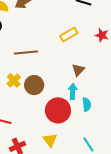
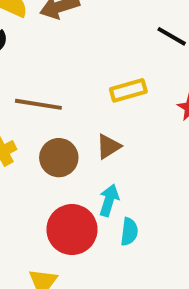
brown triangle: (78, 70) -> (108, 146), moved
brown circle: (34, 85) -> (59, 158), moved

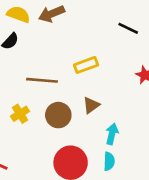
yellow rectangle: (128, 90) -> (86, 65), moved
cyan arrow: (109, 200) -> (112, 134), moved

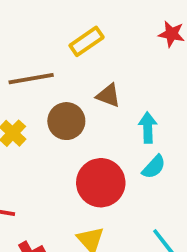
brown triangle: (91, 105) -> (108, 95), turned -48
cyan semicircle: (109, 161) -> (154, 167), turned 54

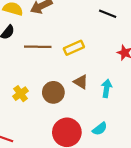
brown line: (31, 79) -> (38, 47), moved
cyan arrow: (148, 128) -> (107, 88), moved

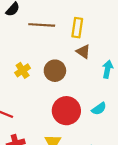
yellow rectangle: (74, 48) -> (77, 28), turned -60
brown triangle: (81, 82) -> (83, 52), moved

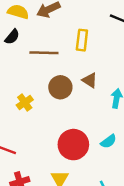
yellow rectangle: (77, 28) -> (82, 40), moved
brown circle: (55, 71) -> (60, 87), moved

